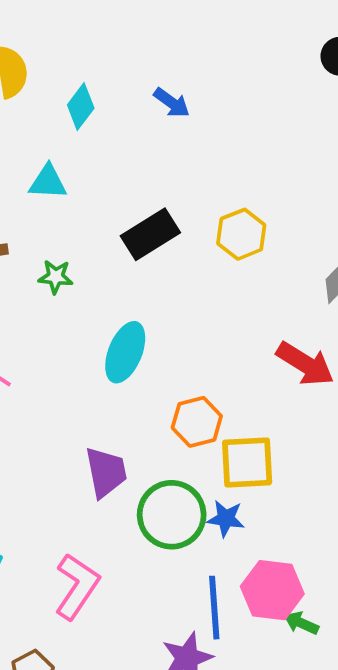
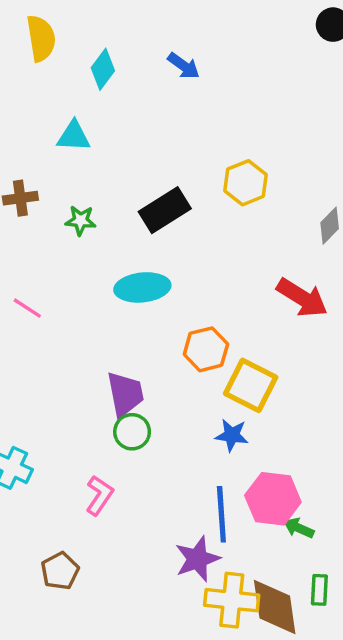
black rectangle: (150, 234) -> (165, 210), moved
cyan ellipse: (125, 352) -> (142, 287), turned 62
yellow square: (247, 462) -> (251, 385), turned 30
green circle: (172, 515) -> (132, 432), moved, size x0.6
pink L-shape: (77, 586) -> (99, 495), size x0.7

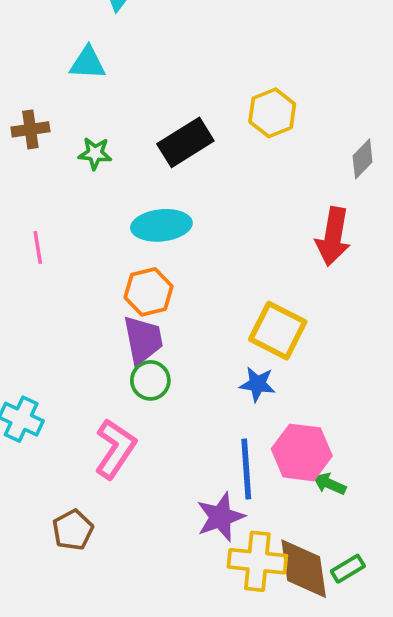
red arrow: (302, 298) -> (333, 236), turned 68
pink line: (27, 308) -> (38, 248), turned 48
orange hexagon: (206, 349) -> (149, 292), moved
pink L-shape: (99, 495) -> (115, 449), size x1.4
green rectangle: (319, 590) -> (348, 569), moved, turned 56

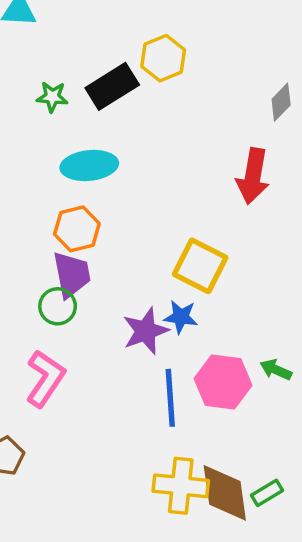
yellow hexagon: (272, 113) -> (163, 58), moved
green star: (95, 153) -> (52, 97), moved
green circle: (150, 380) -> (58, 306), moved
green arrow: (329, 484) -> (276, 370), moved
purple star: (220, 517) -> (146, 331), moved

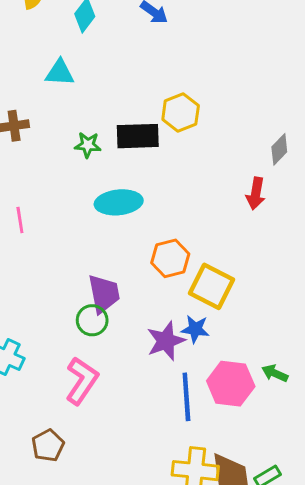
black rectangle: (112, 86) -> (138, 136), turned 30
red arrow: (253, 176) -> (256, 194), moved, size x0.7
orange hexagon: (77, 229) -> (170, 258), moved

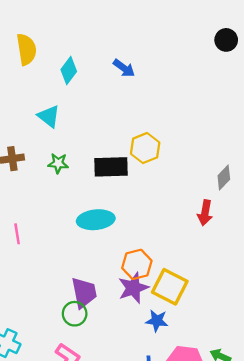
cyan triangle: (60, 73) -> (49, 116), turned 35
green star: (88, 145) -> (58, 163), moved
purple star: (166, 341) -> (133, 288), moved

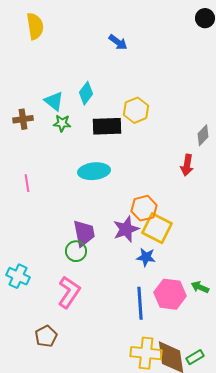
cyan diamond: (69, 70) -> (86, 93), moved
cyan triangle: (49, 116) -> (54, 101), moved
orange hexagon: (137, 264) -> (144, 208), moved

